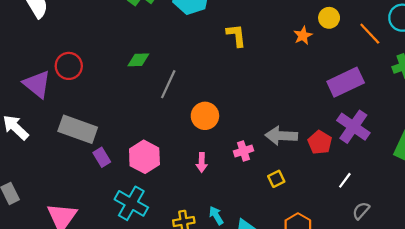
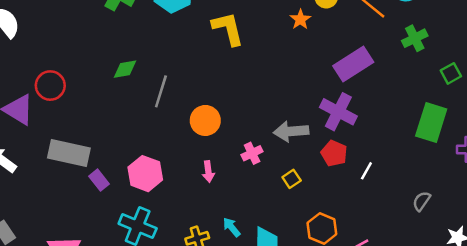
yellow L-shape: (236, 35) -> (228, 29), size x1.4
purple cross: (353, 127) -> (338, 112), moved
red pentagon: (320, 142) -> (334, 153), moved
gray semicircle: (361, 211) -> (422, 201), moved

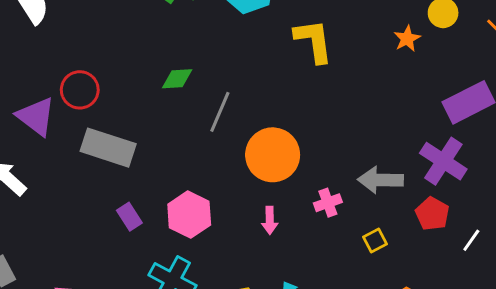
orange circle: (205, 120) -> (273, 155), size x1.4
gray rectangle: (69, 153) -> (108, 148), moved

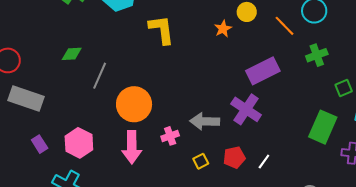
red pentagon: (432, 214) -> (234, 157), moved, turned 30
pink arrow: (270, 220) -> (132, 147), size x1.8

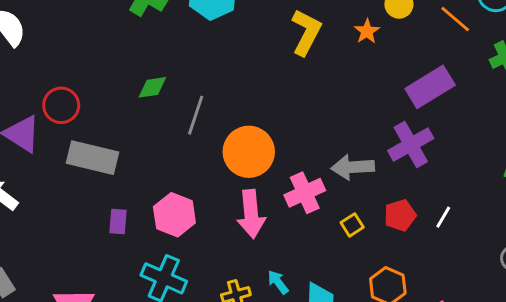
yellow L-shape: (162, 30) -> (306, 32), moved, turned 40
purple cross: (246, 109) -> (411, 145), turned 32
pink cross: (170, 136) -> (305, 193), size x1.5
purple rectangle: (40, 144) -> (118, 221), turned 42

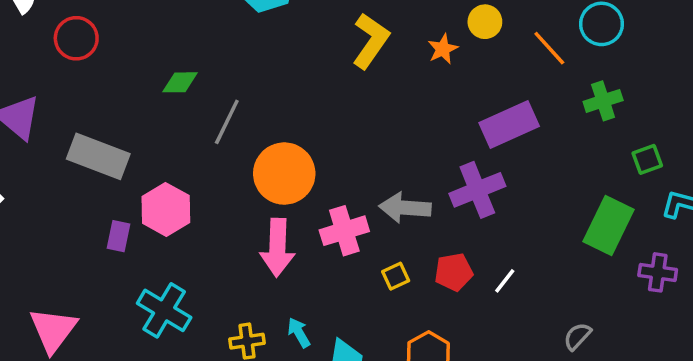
red circle: (61, 105) -> (76, 38), moved
pink hexagon: (174, 215) -> (166, 209), moved

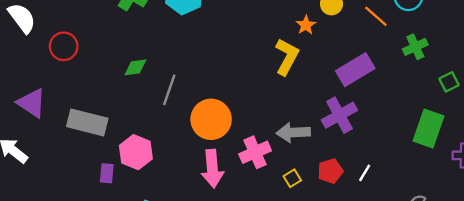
yellow L-shape: (371, 41) -> (287, 57), moved

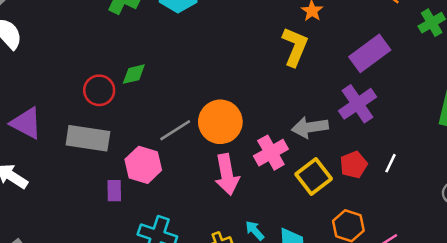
red circle: (64, 46) -> (99, 90), moved
gray line: (169, 90) -> (175, 130), moved, turned 44
yellow square: (292, 178) -> (314, 176), size x1.8

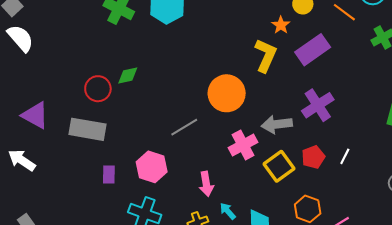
purple rectangle: (370, 53) -> (313, 50), moved
orange circle: (220, 122) -> (227, 93), moved
gray line: (175, 130) -> (184, 127), moved
pink hexagon: (143, 165) -> (152, 167), moved
pink arrow: (227, 174) -> (206, 184), moved, size x0.7

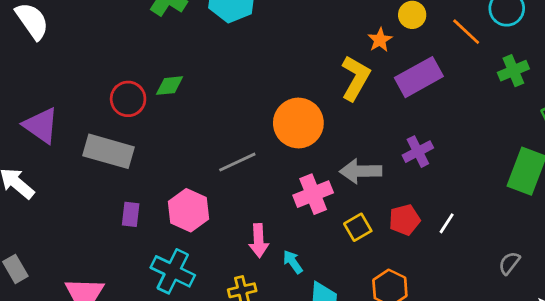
purple cross: (318, 105) -> (418, 152), size x0.7
yellow square: (279, 166) -> (358, 227), size x0.7
cyan arrow: (228, 211) -> (293, 262), moved

